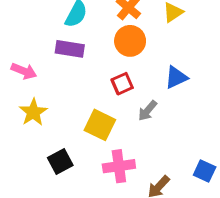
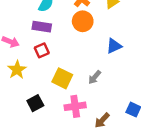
red square: (122, 84) -> (42, 50), moved
gray arrow: (147, 111) -> (95, 77), moved

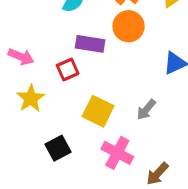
purple rectangle: (42, 27) -> (90, 44), moved
pink cross: (75, 106) -> (117, 153), turned 36

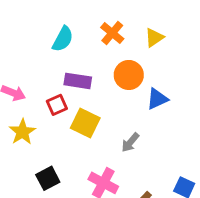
orange circle: (129, 26) -> (129, 75), moved
yellow square: (98, 111) -> (85, 123), moved

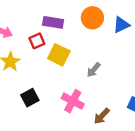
blue triangle: (157, 99) -> (121, 25), moved

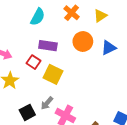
red square: (37, 41) -> (34, 62), turned -32
gray arrow: (94, 70) -> (47, 103), moved

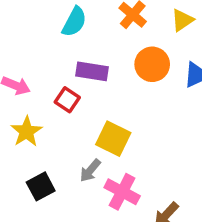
yellow square: (53, 74) -> (113, 139), moved
black square: (27, 112) -> (41, 186), moved

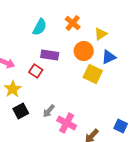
yellow triangle: (182, 20) -> (101, 34), moved
yellow square: (113, 139) -> (93, 74), moved
black square: (41, 186) -> (21, 111), moved

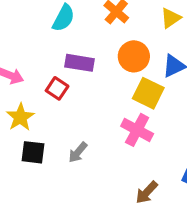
yellow triangle: (101, 34) -> (171, 18), moved
black square: (21, 111) -> (33, 152), turned 35
pink cross: (67, 123) -> (137, 130), moved

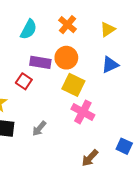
orange circle: (134, 56) -> (66, 58), moved
yellow square: (148, 93) -> (73, 85), moved

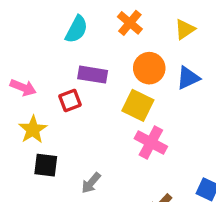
orange circle: (66, 58) -> (149, 68), moved
red square: (24, 81) -> (70, 100), turned 35
gray arrow: (39, 128) -> (91, 183), moved

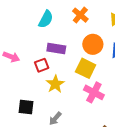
yellow star: (33, 130) -> (55, 84), moved

